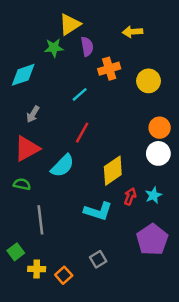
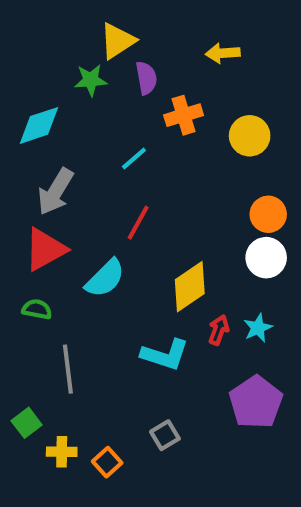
gray arrow: (33, 114) -> (56, 192), size x1.6

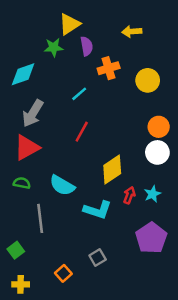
cyan semicircle: (105, 278) -> (62, 185), moved, turned 75
yellow cross: (62, 452) -> (21, 284), moved

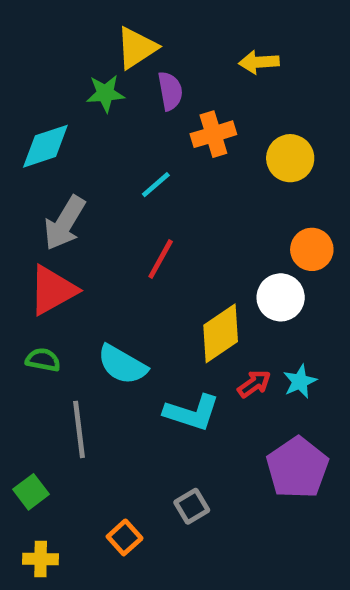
white circle: (157, 152) -> (281, 297), moved
red arrow: (129, 195) -> (254, 384), turned 35

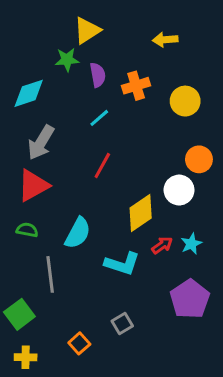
purple semicircle: (170, 91) -> (98, 75), moved
cyan semicircle: (122, 365) -> (78, 233), turned -92
green square: (31, 492) -> (19, 314), size x1.4

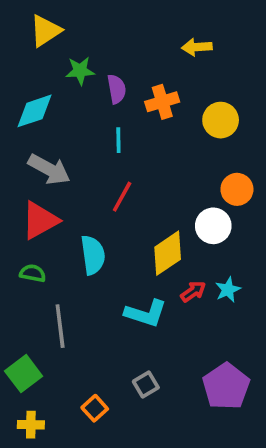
yellow triangle: (87, 30) -> (45, 31), moved
cyan line: (99, 118) -> (118, 140), turned -50
gray arrow: (41, 142) -> (49, 169), turned -92
cyan semicircle: (78, 233) -> (93, 255), moved, turned -36
purple pentagon: (190, 299) -> (226, 386), moved

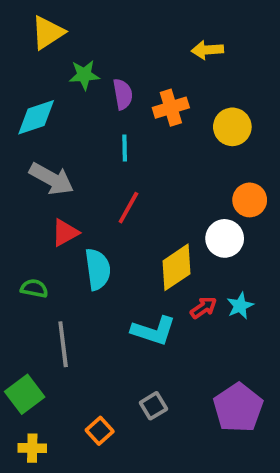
red triangle: (40, 220) -> (65, 233), moved, size x0.7

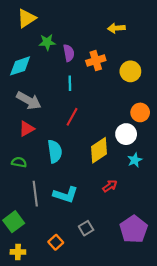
red triangle: (65, 233) -> (27, 129), moved
cyan star: (240, 306) -> (135, 160), moved
red arrow: (203, 308) -> (110, 186), moved
cyan L-shape: (153, 331) -> (66, 195), moved

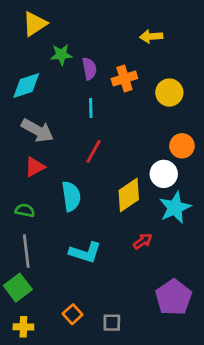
cyan star: (135, 160) -> (175, 208), size x1.6
gray line: (35, 194) -> (26, 251), moved
gray square: (86, 228) -> (112, 323), moved, turned 32

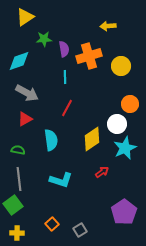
orange cross: (124, 78) -> (89, 56), size x1.4
gray square: (112, 323) -> (80, 230), turned -32

